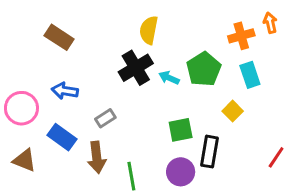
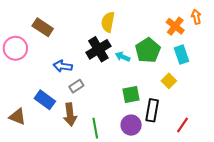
orange cross: (241, 36) -> (175, 26), turned -36
blue arrow: (65, 91) -> (63, 66), moved
pink circle: (21, 108) -> (15, 48), moved
red line: (276, 157) -> (183, 125), moved

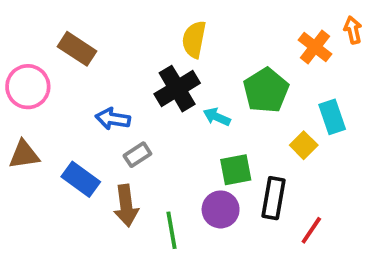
cyan rectangle: (181, 55) -> (332, 117), moved
cyan arrow: (123, 57) -> (217, 117), moved
brown triangle: (17, 117) -> (24, 155), moved, turned -30
purple circle: (131, 125) -> (221, 209), moved
red line: (183, 125) -> (311, 230), moved

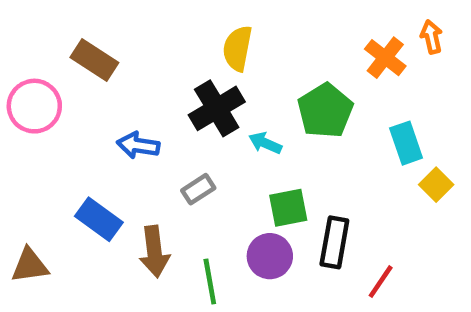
yellow square: (304, 145) -> (436, 185), moved
brown triangle: (24, 155) -> (30, 265), moved
gray rectangle: (137, 155) -> (198, 189), moved

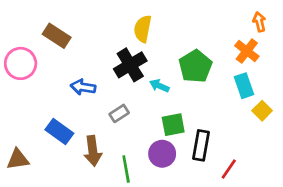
orange cross: (385, 58) -> (247, 51), moved

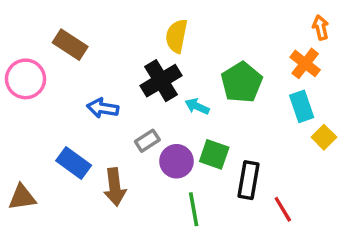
green square: (173, 125) -> (214, 154), turned 30
purple circle: (162, 154) -> (176, 161), moved
green line: (126, 169) -> (194, 209), moved
red line: (229, 169) -> (283, 209), turned -65

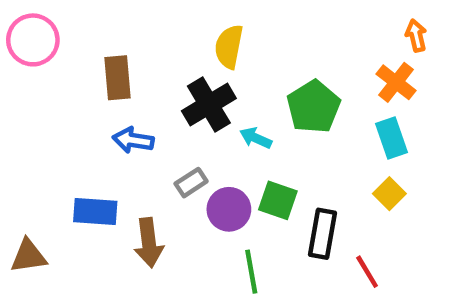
brown rectangle: (70, 45) -> (118, 78), moved, turned 52
pink circle: (26, 79) -> (33, 40), moved
yellow square: (324, 137) -> (389, 194), moved
blue rectangle: (74, 163) -> (95, 211), turned -32

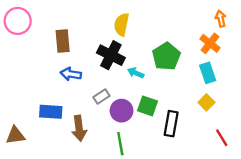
black cross: (209, 105) -> (111, 55), turned -32
green line: (251, 272) -> (120, 144), moved
red line: (367, 272) -> (222, 138), moved

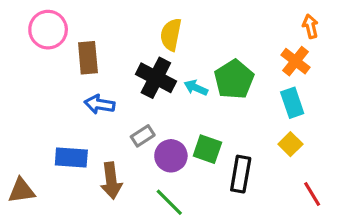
pink circle: (18, 21) -> (48, 30), moved
cyan arrow: (136, 73) -> (196, 88), moved
green line: (120, 144) -> (169, 202), turned -35

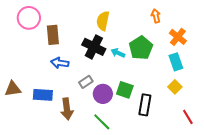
orange arrow: (310, 26) -> (156, 16), moved
brown triangle: (21, 191) -> (13, 89), moved

